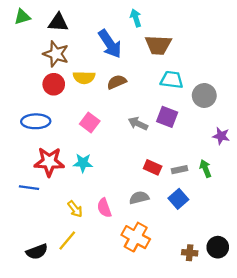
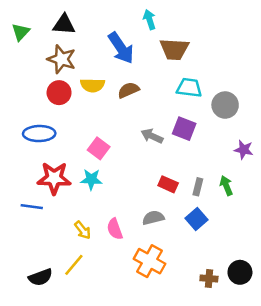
green triangle: (22, 17) -> (21, 32), moved, turned -30
pink square: (90, 122) -> (99, 148), moved
gray rectangle: (180, 170) -> (198, 187), turned -64

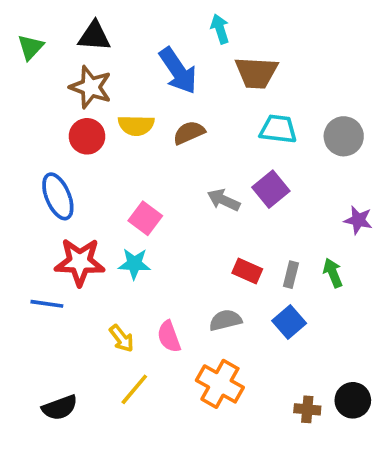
gray circle: (225, 105) -> (344, 136), moved
purple square: (184, 129) -> (271, 189), turned 30
blue ellipse: (39, 134) -> (58, 196), turned 68
yellow line: (74, 265) -> (134, 389), moved

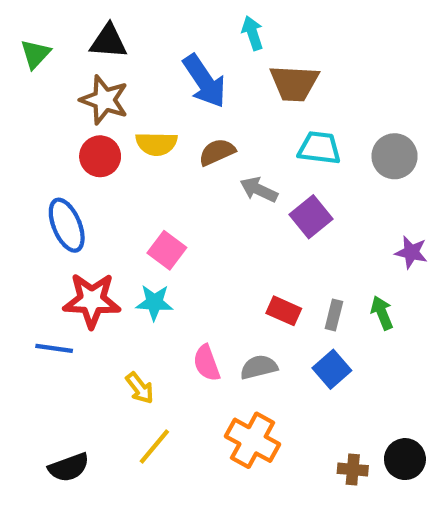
gray arrow: (224, 200) -> (259, 190), moved
pink semicircle: (169, 337) -> (207, 363), moved

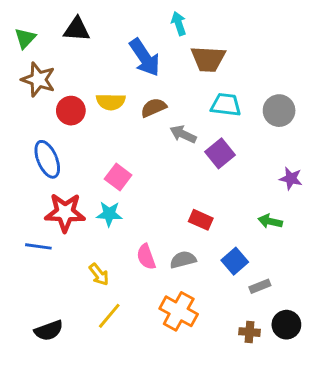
brown star: (104, 100) -> (38, 80), moved
green arrow: (382, 313) -> (270, 221), turned -55
gray rectangle: (334, 315) -> (260, 286), moved, turned 54

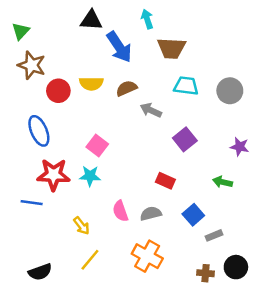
black triangle: (77, 29) -> (91, 20), moved
purple square: (220, 153) -> (185, 139), moved

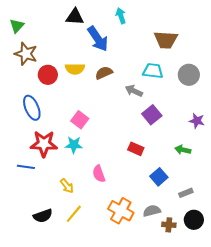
brown trapezoid: (171, 48) -> (166, 40), moved
gray arrow: (151, 110) -> (134, 91), moved
gray semicircle: (151, 214) -> (152, 211), moved
gray rectangle: (214, 235) -> (186, 193), moved
black semicircle: (40, 272) -> (43, 216), moved

